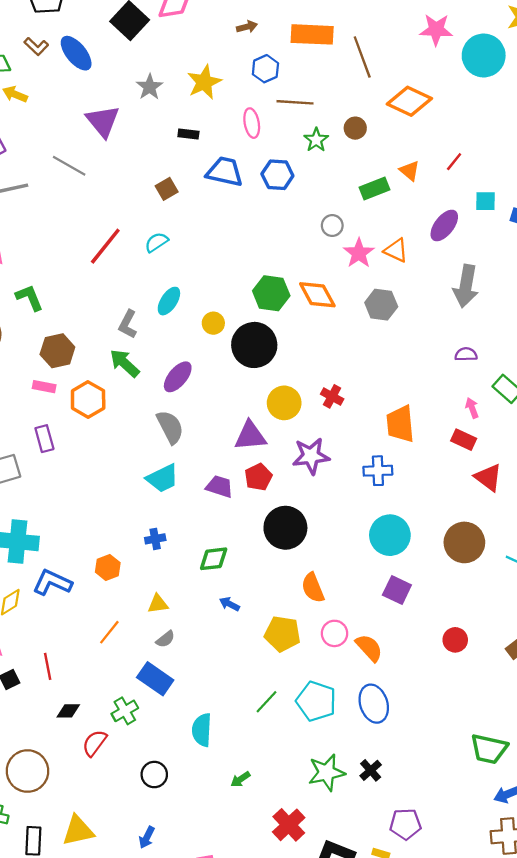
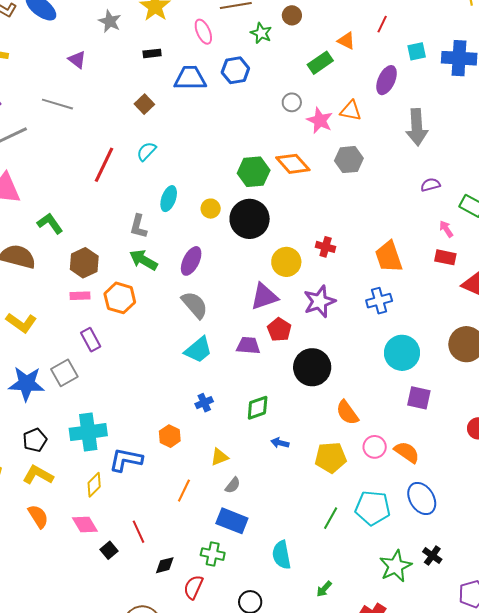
purple triangle: (103, 121) -> (77, 60), size x0.6
green cross: (125, 711) -> (213, 554), turned -35

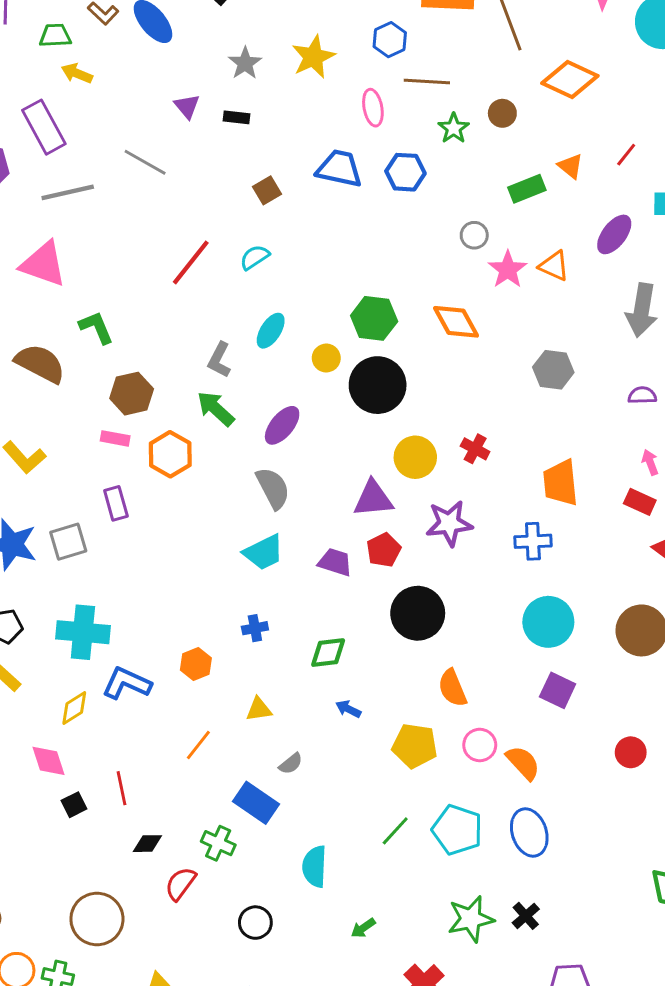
black rectangle: (152, 53) -> (237, 117), moved
gray hexagon: (349, 160) -> (553, 370), moved
green hexagon: (254, 172) -> (374, 318), moved
gray semicircle: (233, 485) -> (291, 764), moved

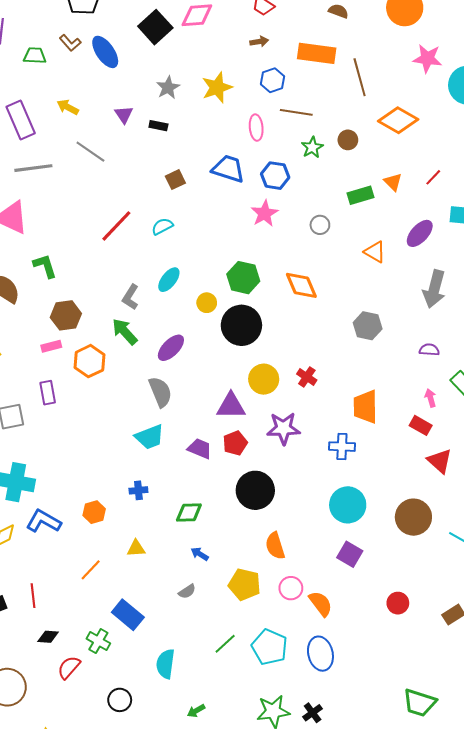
yellow arrow: (77, 73) -> (68, 107), moved
pink star: (508, 270) -> (265, 213), moved
pink rectangle: (115, 438) -> (51, 346), turned -30
gray semicircle: (291, 764) -> (187, 591), moved

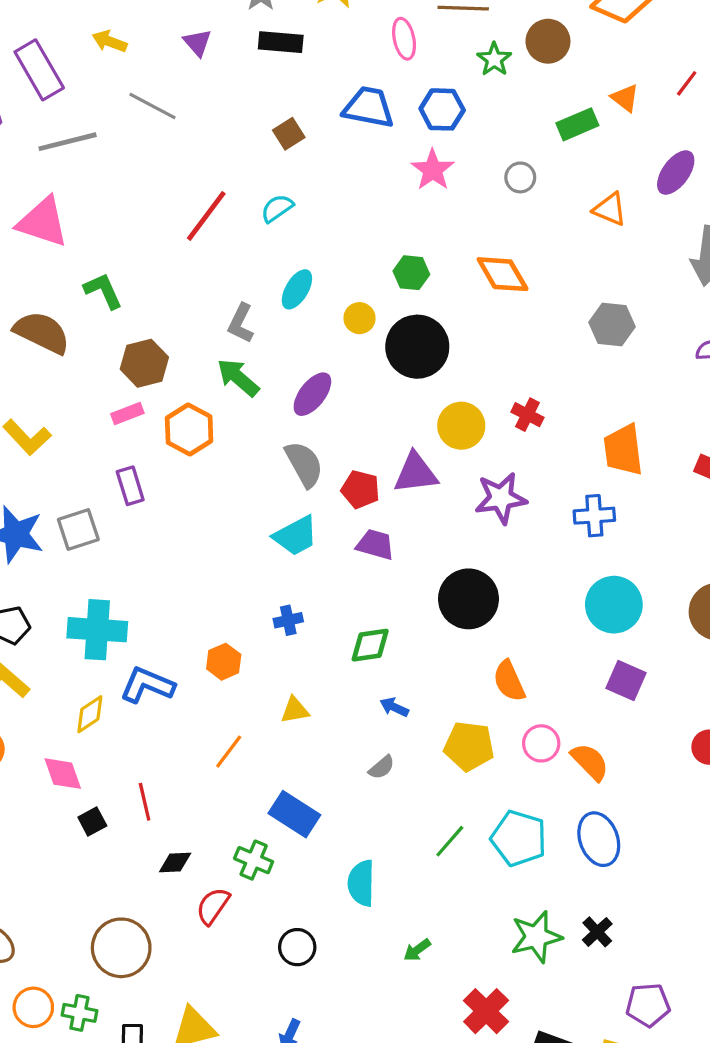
black rectangle: (158, 126) -> (281, 42), moved, size x1.5
brown circle: (348, 140) -> (548, 41), size x1.4
green hexagon: (243, 278) -> (411, 273), size x0.7
red pentagon: (235, 443) -> (360, 489), moved, turned -30

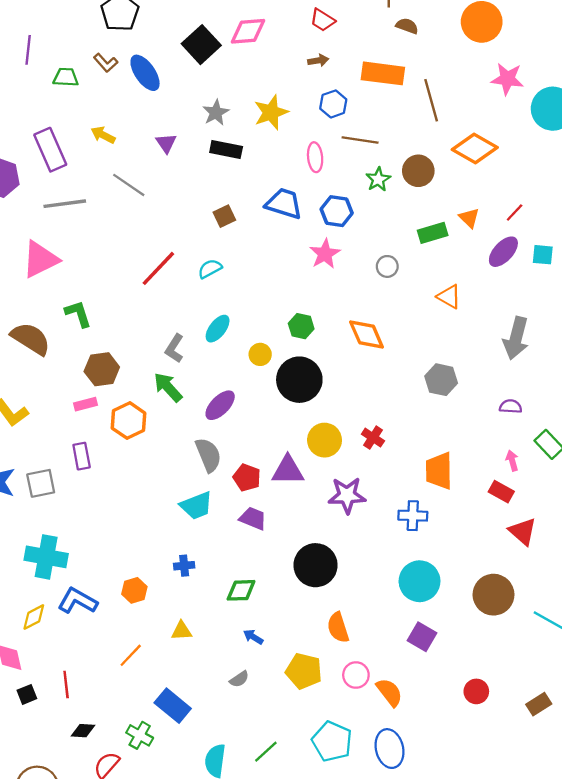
purple ellipse: (676, 173) -> (503, 252), moved
pink triangle: (43, 222) -> (40, 259), turned -51
green line: (450, 841) -> (266, 752), moved

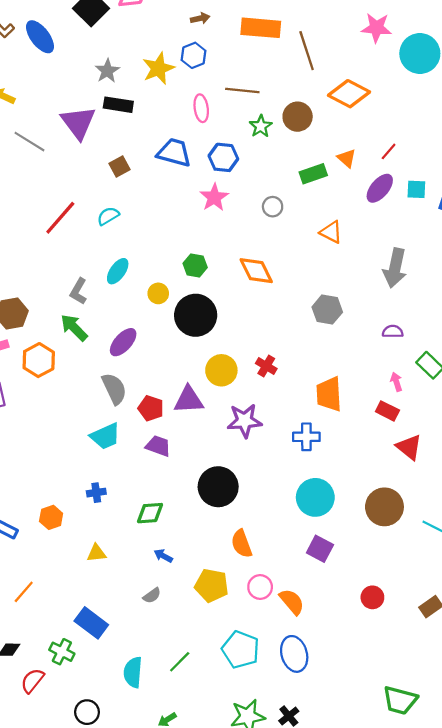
blue hexagon: (333, 104) -> (194, 55), moved
purple triangle: (166, 143) -> (78, 123), moved, size x1.8
orange line: (131, 655) -> (24, 592), moved

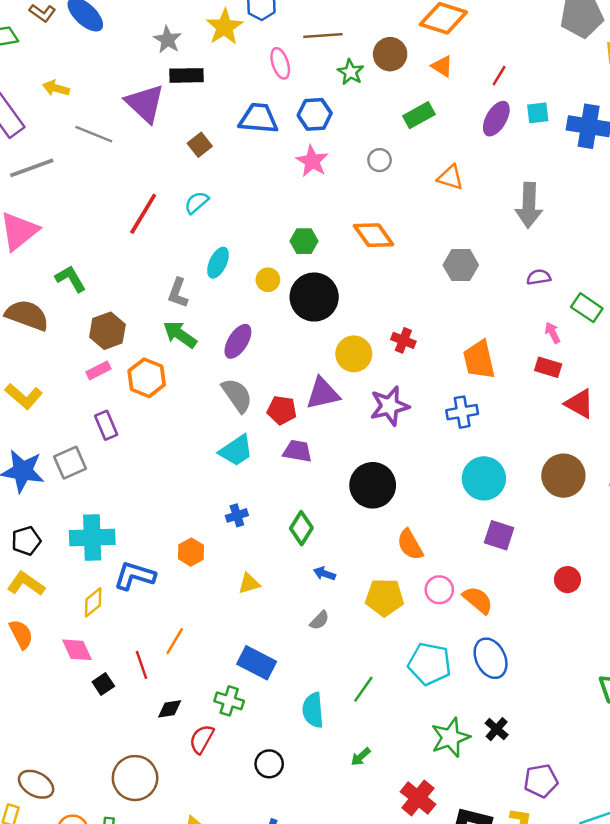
orange triangle: (347, 158) -> (442, 66), moved
green diamond: (150, 513) -> (301, 528), turned -44

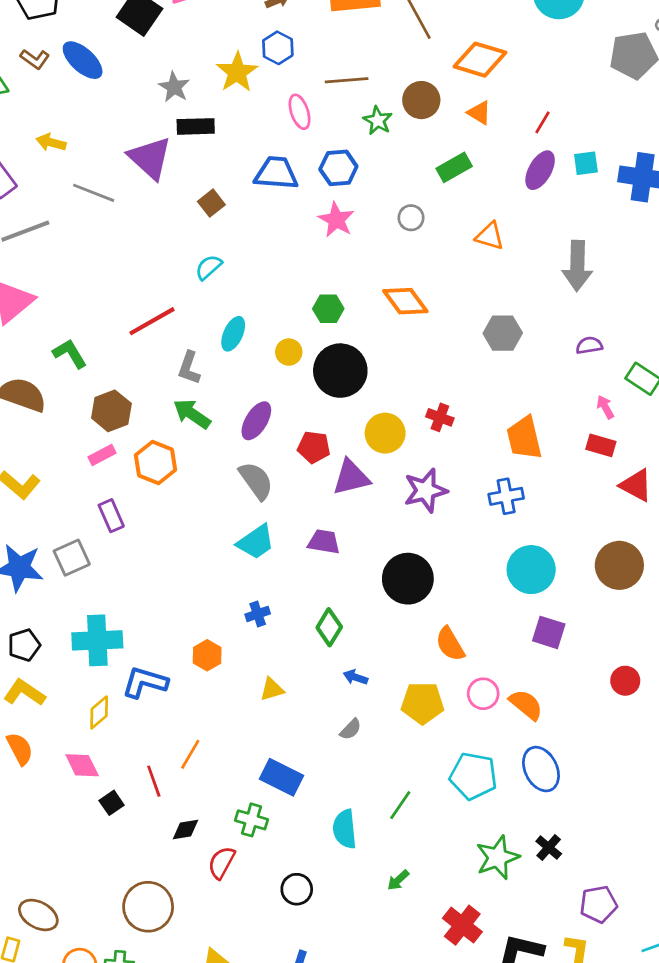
red line: (143, 214) -> (152, 321), moved, turned 30
red pentagon: (282, 410) -> (314, 447), moved

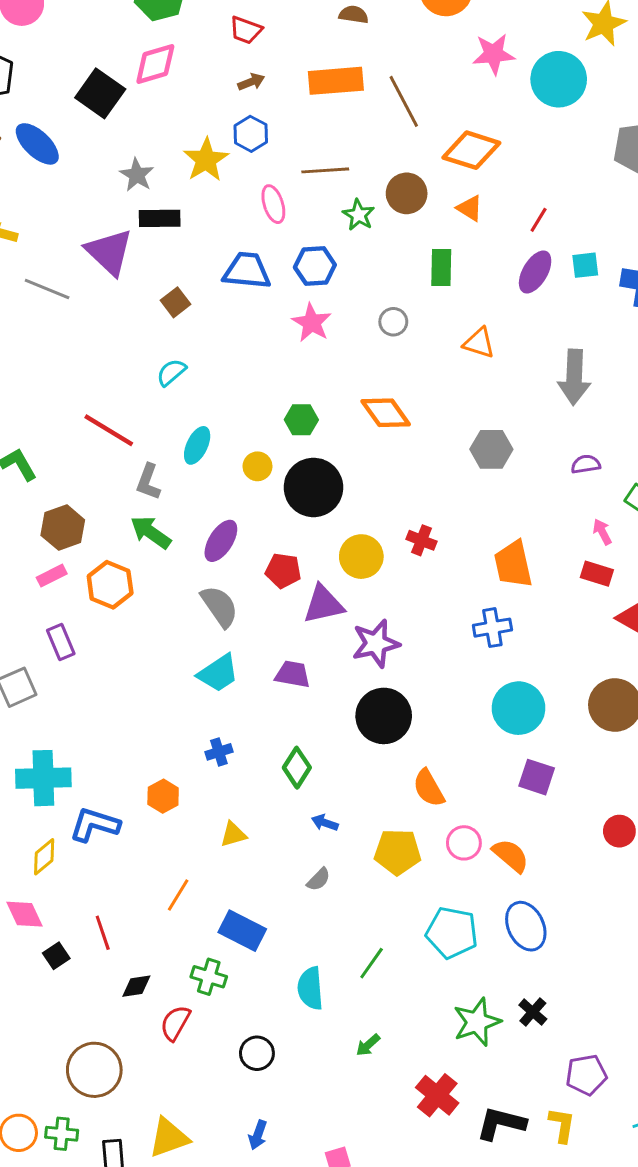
green rectangle: (454, 167) -> (441, 267), turned -60
red line: (152, 321) -> (109, 430), turned 60
purple star: (425, 490) -> (376, 644), moved
orange line: (190, 754) -> (178, 895), moved

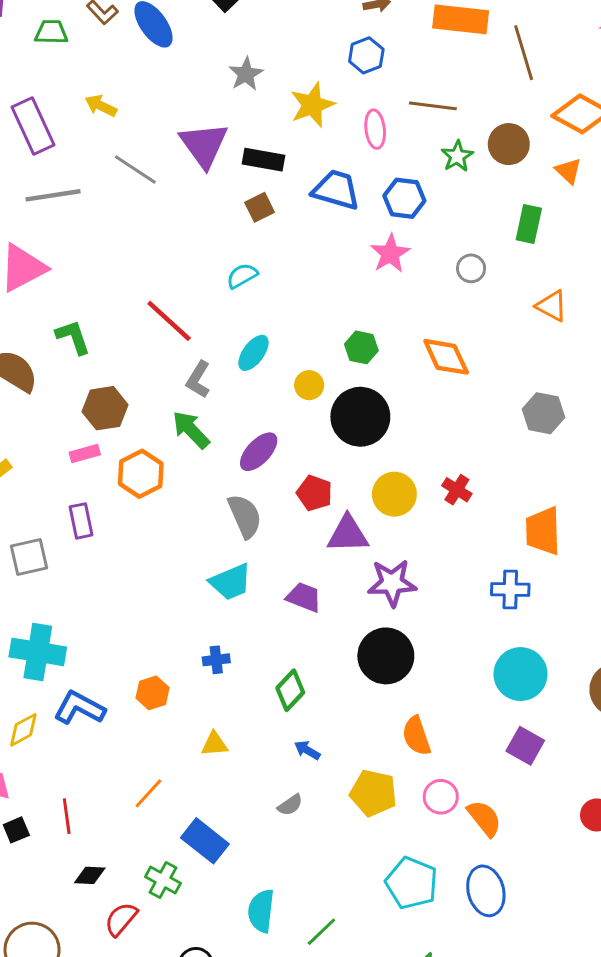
yellow star: (206, 160) -> (312, 105), moved
black rectangle: (160, 218) -> (264, 160), moved
green line: (372, 963) -> (321, 932), moved

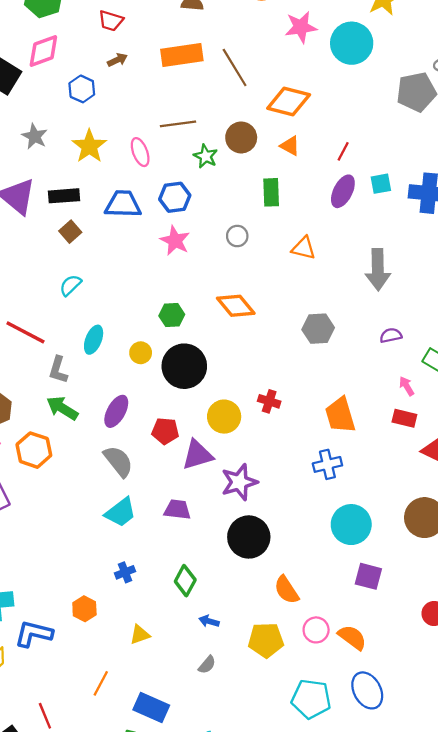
blue hexagon: (366, 55) -> (82, 89), moved

